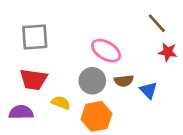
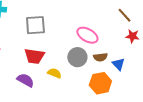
purple semicircle: (21, 112) -> (25, 80), turned 30
orange hexagon: (96, 116) -> (100, 83), moved

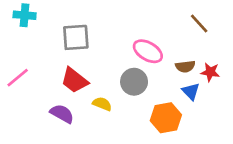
red star: (132, 36) -> (210, 72), moved
red trapezoid: (34, 56) -> (74, 80), turned 30
brown semicircle: (100, 57) -> (185, 66), moved

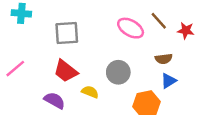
brown line: (199, 24) -> (159, 21), moved
pink ellipse: (148, 51) -> (131, 28), moved
red star: (210, 72) -> (186, 31), moved
blue triangle: (191, 91) -> (169, 81), turned 42

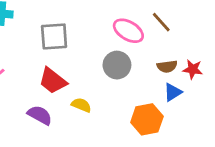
red star: (186, 31) -> (193, 69), moved
gray circle: (118, 72) -> (117, 65), moved

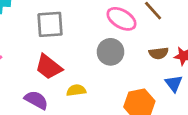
blue triangle: (173, 92) -> (174, 83), moved, turned -36
yellow semicircle: (81, 105) -> (76, 90), turned -30

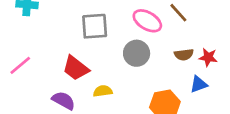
gray square: (50, 24) -> (95, 26), moved
blue triangle: (174, 83) -> (199, 84), turned 48

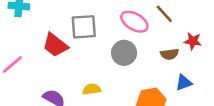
red star: (208, 57) -> (193, 41), moved
red trapezoid: (76, 68) -> (55, 45), moved

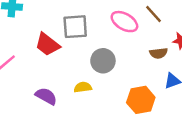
gray circle: (124, 53) -> (103, 61), moved

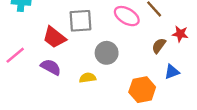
brown semicircle: (159, 53) -> (159, 46), turned 133
purple semicircle: (46, 96) -> (51, 67), moved

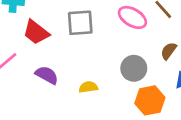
red trapezoid: (54, 37) -> (36, 32), moved
gray circle: (107, 53) -> (134, 68), moved

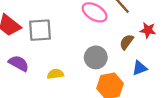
gray square: (80, 23) -> (40, 30), moved

